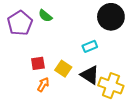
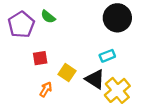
cyan rectangle: (90, 46) -> (107, 56), moved
red square: (38, 63) -> (40, 58), moved
yellow cross: (111, 86) -> (117, 90), turned 30

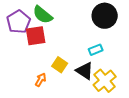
green semicircle: (48, 17) -> (43, 15), size x1.5
red square: (40, 58) -> (36, 36), moved, size x1.5

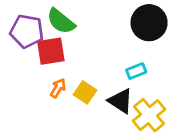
purple pentagon: (19, 22) -> (27, 31), turned -30
orange arrow: (41, 80) -> (58, 88), moved

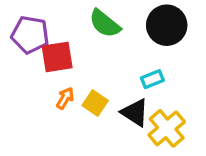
green semicircle: (61, 21) -> (105, 24), moved

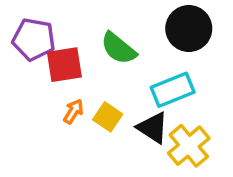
green semicircle: (105, 24) -> (118, 48), moved
cyan rectangle: (152, 79) -> (173, 90), size x1.6

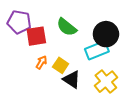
black circle: (189, 29) -> (106, 34), moved
black triangle: (153, 128) -> (72, 80), moved

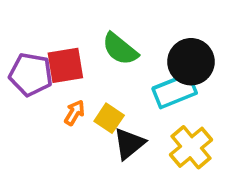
purple pentagon: (19, 22) -> (31, 74), moved
black triangle: (72, 80) -> (129, 144), turned 48

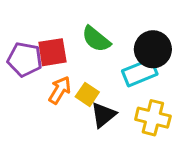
orange arrow: (74, 113) -> (60, 90), size x1.4
yellow cross: (191, 147) -> (153, 118), turned -36

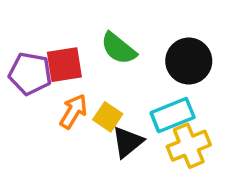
cyan rectangle: (140, 73) -> (173, 115), moved
yellow cross: (153, 118) -> (189, 146), turned -36

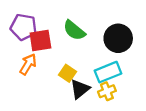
purple pentagon: (30, 74) -> (24, 27), moved
orange arrow: (73, 111) -> (28, 64), moved
yellow cross: (189, 146) -> (107, 91), moved, size x0.7

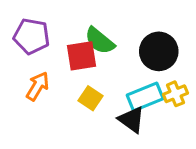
red square: (40, 41) -> (81, 56), moved
black triangle: (80, 89) -> (131, 120), moved, turned -45
yellow cross: (107, 91) -> (175, 94), moved

